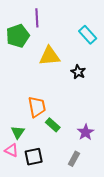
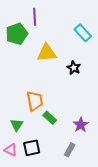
pink triangle: (11, 150) -> (11, 150), moved

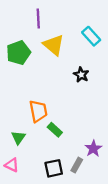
green pentagon: (17, 34) -> (18, 53), moved
yellow triangle: (47, 53) -> (54, 45), moved, turned 45
purple star: (81, 125) -> (93, 149), moved
black square: (32, 148) -> (54, 168), moved

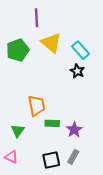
cyan rectangle: (91, 36) -> (81, 50), moved
green rectangle: (55, 130) -> (52, 123), turned -40
purple star: (93, 149) -> (74, 130), moved

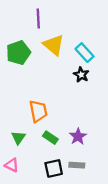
green rectangle: (52, 123) -> (50, 138), moved, turned 32
gray rectangle: (73, 157) -> (77, 165), turned 64

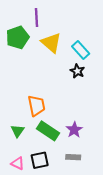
green pentagon: (18, 53) -> (18, 37), moved
green rectangle: (50, 138) -> (48, 131), size x1.5
pink triangle: (12, 165) -> (18, 163), moved
black square: (54, 168) -> (40, 160), moved

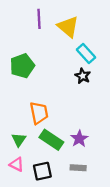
green pentagon: (18, 37) -> (22, 66), moved
yellow triangle: (51, 43) -> (68, 27), moved
pink triangle: (18, 163) -> (17, 164), moved

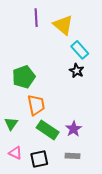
green pentagon: (22, 66) -> (24, 77), moved
green triangle: (19, 140) -> (11, 124), moved

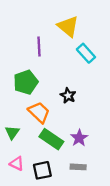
purple line: (36, 18) -> (39, 46), moved
black star: (77, 71) -> (68, 96), moved
orange trapezoid: (36, 105) -> (39, 112), turned -35

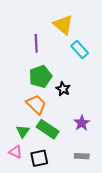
green pentagon: (26, 82) -> (40, 76), moved
green triangle: (12, 132) -> (23, 131), moved
purple star: (79, 138) -> (82, 123), moved
gray rectangle: (78, 167) -> (82, 156), moved

